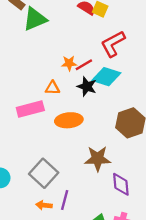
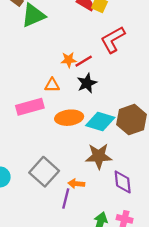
cyan diamond: (106, 77) -> (100, 121), moved
black star: (87, 86) -> (87, 83), turned 30
orange arrow: (44, 205) -> (76, 184), moved

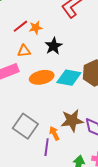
red line: (84, 61) -> (20, 26), moved
brown star: (99, 156) -> (72, 121), moved
orange arrow: (76, 184) -> (54, 133), turned 64

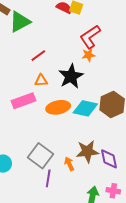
orange star: (36, 28) -> (89, 55), moved
black star: (54, 46) -> (71, 76), size x1.4
purple line: (47, 147) -> (48, 178), moved

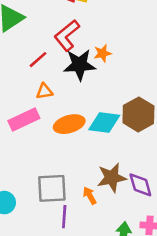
red L-shape: (90, 37) -> (67, 35), moved
black star: (71, 76) -> (79, 65), moved, turned 30
gray square: (41, 156) -> (52, 188), turned -35

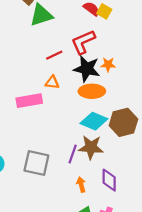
orange ellipse: (69, 124) -> (92, 91), moved
brown star: (112, 178) -> (91, 147), moved
orange arrow: (90, 196) -> (81, 185), moved
purple line: (64, 217) -> (73, 154), moved

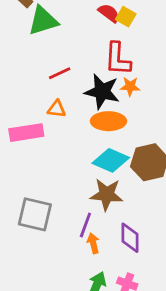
red L-shape: (83, 42) -> (118, 59), moved, turned -64
purple line: (73, 154) -> (85, 225), moved

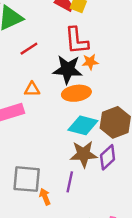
red line: (60, 73) -> (29, 49), moved
purple diamond: (130, 238) -> (108, 157), moved, turned 55
orange arrow: (93, 243) -> (45, 197), moved

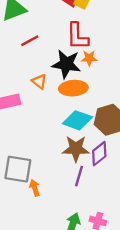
orange triangle: (32, 89) -> (39, 81), moved, turned 35
purple line: (70, 182) -> (79, 176), moved

